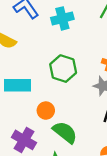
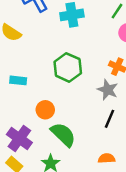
cyan rectangle: (18, 85) -> (18, 80), size x0.6

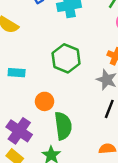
green semicircle: (63, 135) -> (63, 126), turned 40

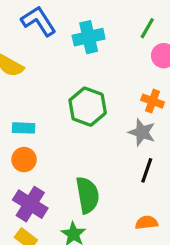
orange circle: (45, 101) -> (24, 160), moved

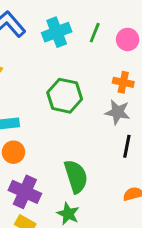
green line: (147, 28) -> (95, 33), moved

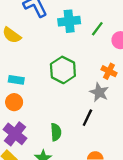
black line: (127, 146) -> (87, 118), moved
green semicircle: (76, 176) -> (56, 132), size x0.7

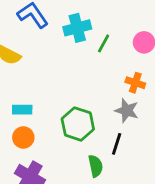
green line: (97, 29) -> (104, 43), moved
green hexagon: (63, 70) -> (78, 124), moved
green semicircle: (56, 132) -> (96, 166), moved

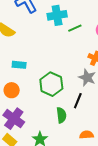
green line: (104, 43) -> (75, 28), turned 32
cyan rectangle: (22, 110) -> (19, 65), moved

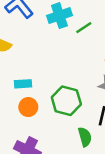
orange circle: (12, 90) -> (28, 107), moved

